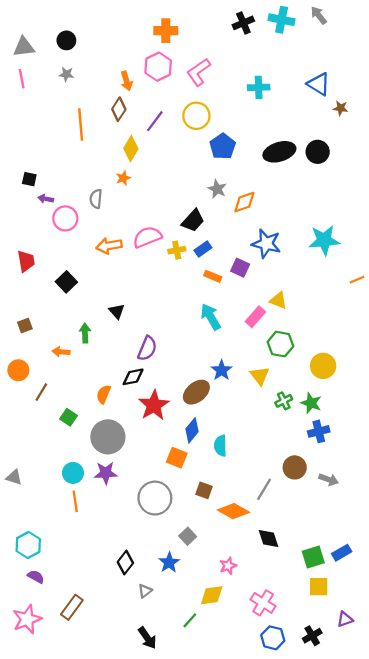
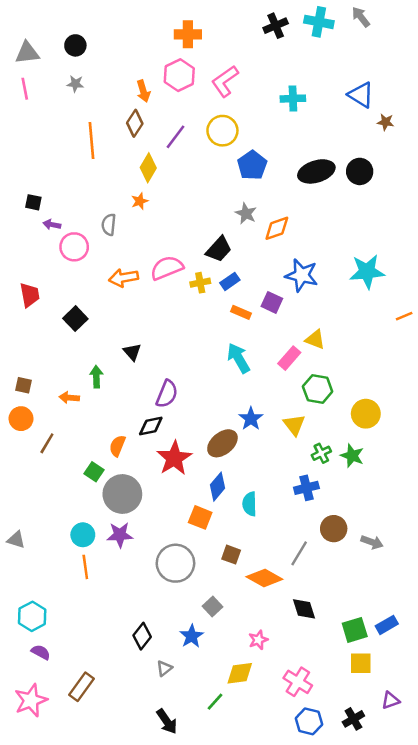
brown square: (25, 325) -> (23, 385), moved, turned 32
green square: (69, 417) -> (94, 472), moved
blue cross: (319, 431) -> (306, 488), moved

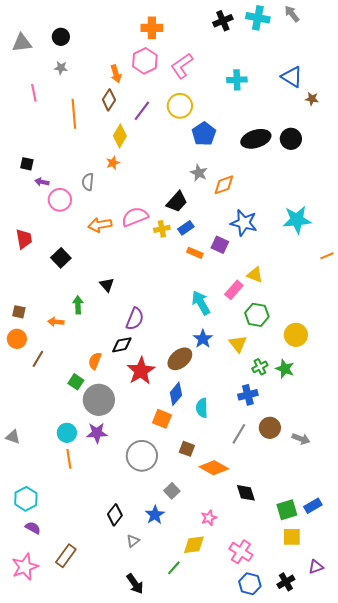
pink line: (25, 89) -> (34, 93), moved
cyan arrow: (239, 358) -> (201, 303), moved
gray line: (299, 553) -> (239, 434), moved

